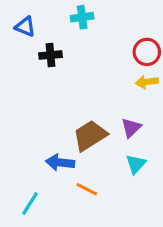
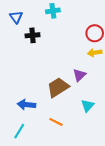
blue triangle: (25, 27) -> (16, 17), turned 32
purple triangle: (131, 128) -> (79, 75), moved
blue arrow: (60, 162) -> (26, 105), moved

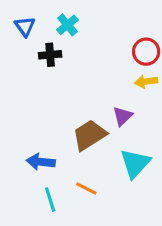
cyan cross: (53, 11) -> (67, 25), moved, turned -32
cyan triangle: (88, 106) -> (135, 163), size x1.5
cyan line: (19, 131) -> (50, 200), moved, turned -49

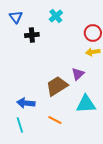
cyan cross: (67, 25) -> (56, 16), moved
cyan triangle: (135, 163) -> (86, 104), turned 45
cyan line: (50, 200) -> (20, 125), moved

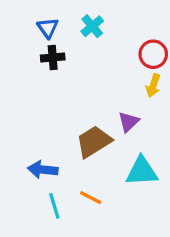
blue triangle: (16, 17) -> (48, 28), moved
yellow arrow: (93, 52) -> (153, 86), turned -64
cyan line: (20, 125) -> (54, 206), moved

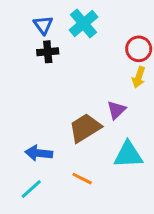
cyan cross: (92, 26) -> (84, 23), size x1.4
cyan line: (54, 206) -> (31, 189), moved, turned 65

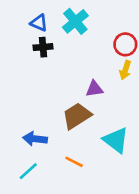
blue triangle: (43, 25) -> (39, 23), turned -30
purple triangle: (116, 110) -> (94, 89), moved, turned 36
cyan triangle: (128, 155) -> (116, 140), turned 40

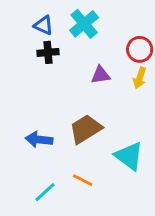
purple triangle: (94, 89) -> (101, 75), moved
blue arrow: (35, 139) -> (39, 140), moved
cyan line: (28, 171) -> (45, 192), moved

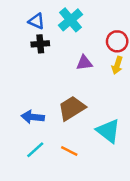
cyan line: (45, 192) -> (35, 150), moved

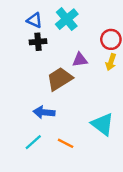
brown trapezoid: (72, 108) -> (60, 79), moved
blue arrow: (33, 117) -> (44, 112), moved

